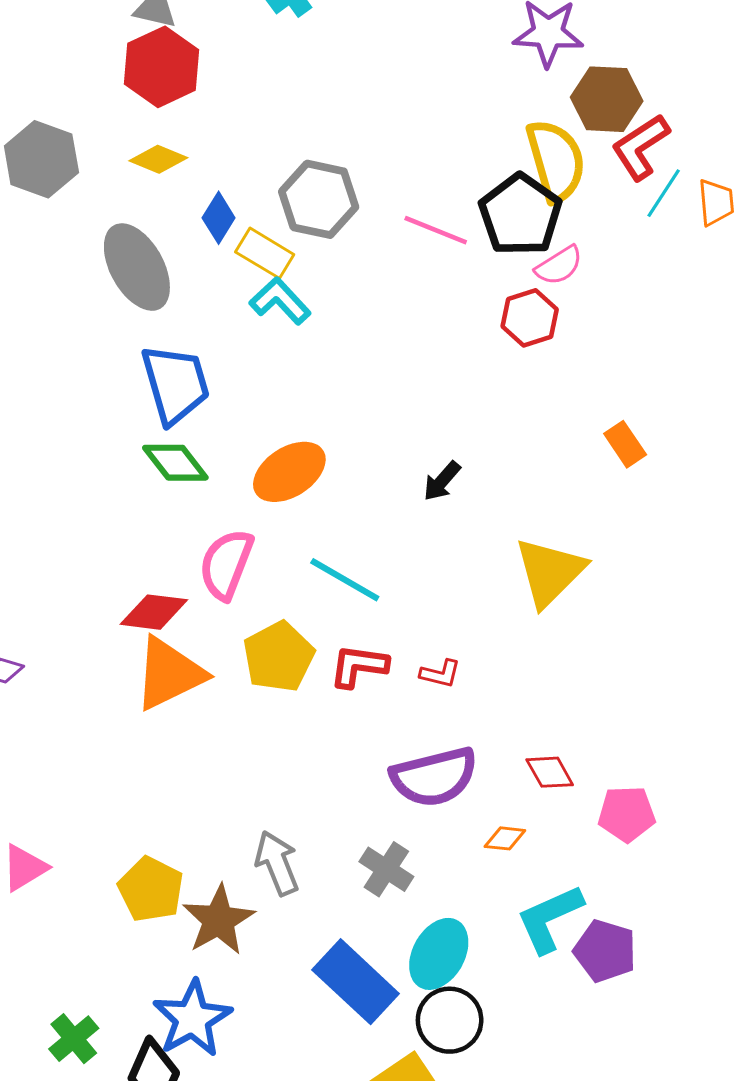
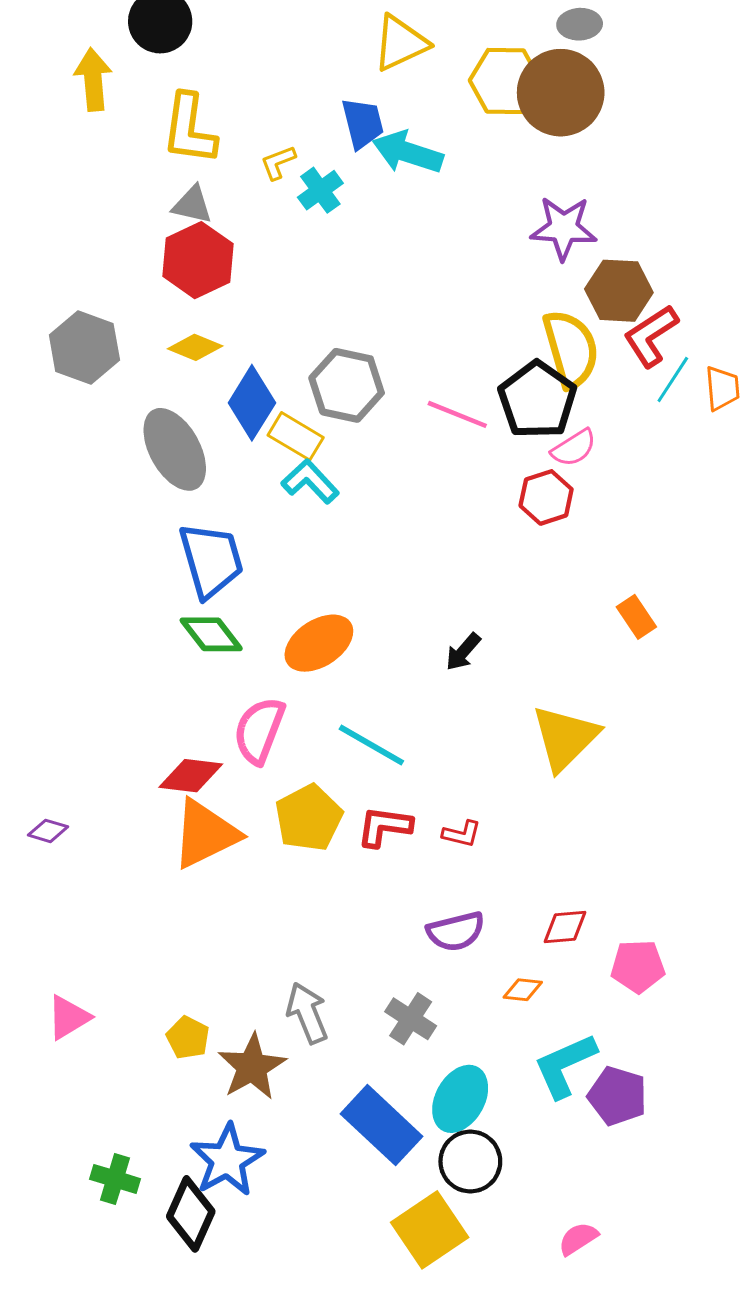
blue diamond: (219, 218) -> (252, 403), size x1.5
red diamond: (550, 772) -> (565, 927), turned -66
purple semicircle: (434, 777) -> (456, 931), size x0.7
yellow pentagon: (151, 889) -> (188, 1038), size x0.7
green cross: (74, 1039) -> (115, 1179), turned -33

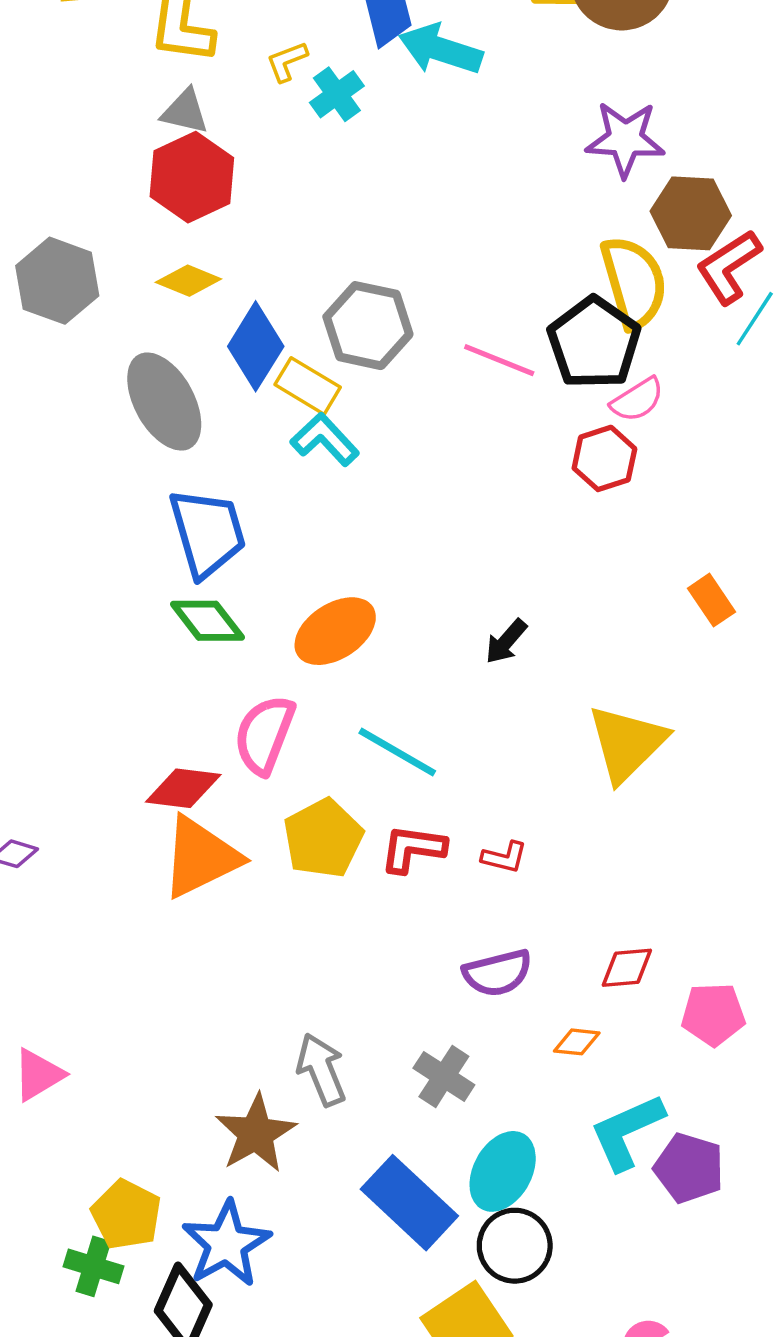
yellow pentagon: (188, 1038) -> (126, 1215), moved, size x1.4

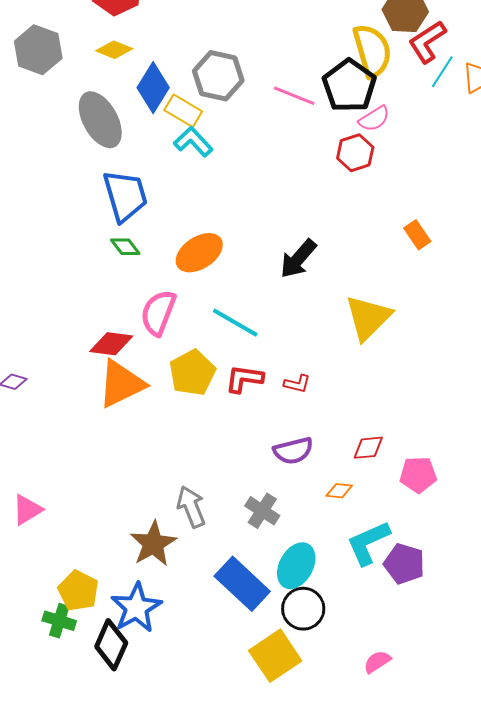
green diamond: (207, 621) -> (125, 247), size x0.7
black arrow: (506, 641) -> (298, 259), size x1.5

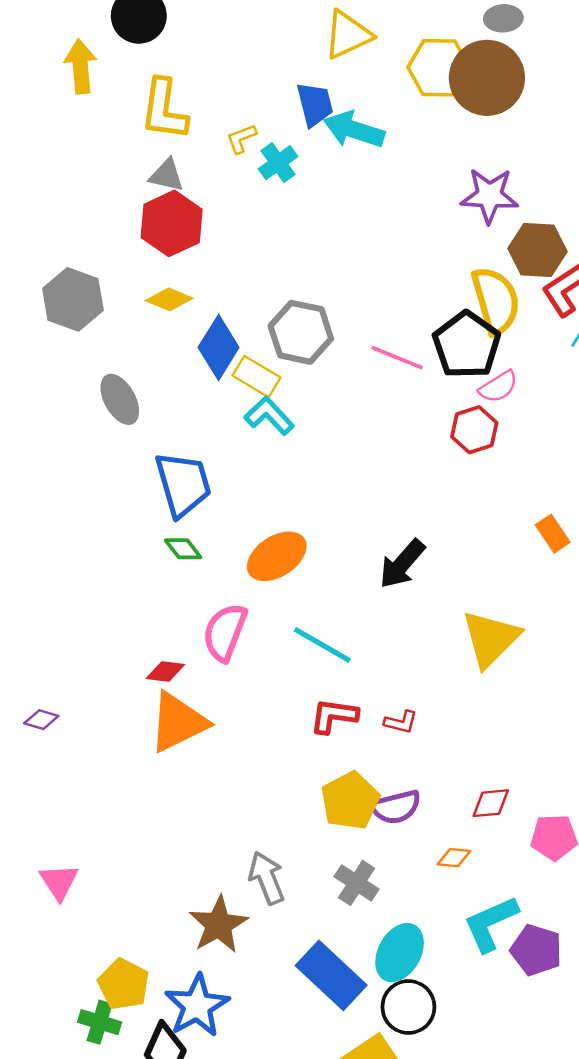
gray ellipse: (100, 120) -> (120, 399), moved, size x0.7
red diamond: (111, 344) -> (165, 672), size x0.7
yellow pentagon: (192, 373) -> (350, 801), moved
pink triangle: (27, 510) -> (59, 882), turned -32

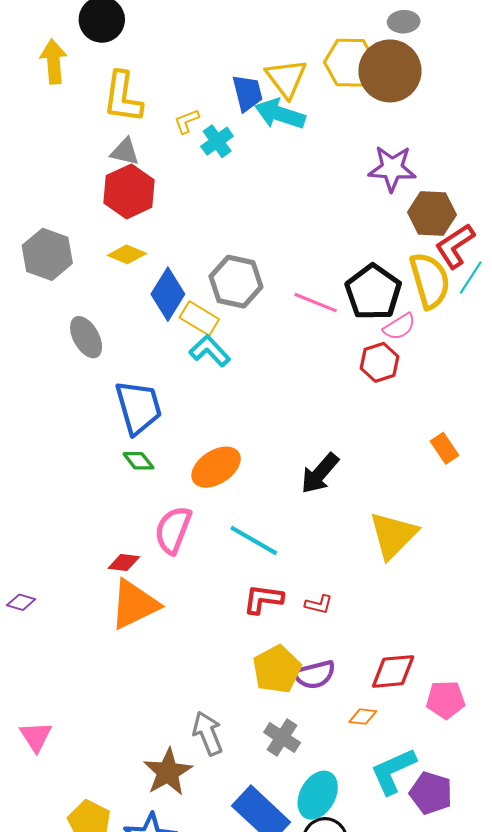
yellow triangle: (348, 35) -> (286, 78), moved, turned -42
yellow semicircle: (496, 301) -> (430, 281), moved
red diamond: (491, 803) -> (393, 671), size x1.4

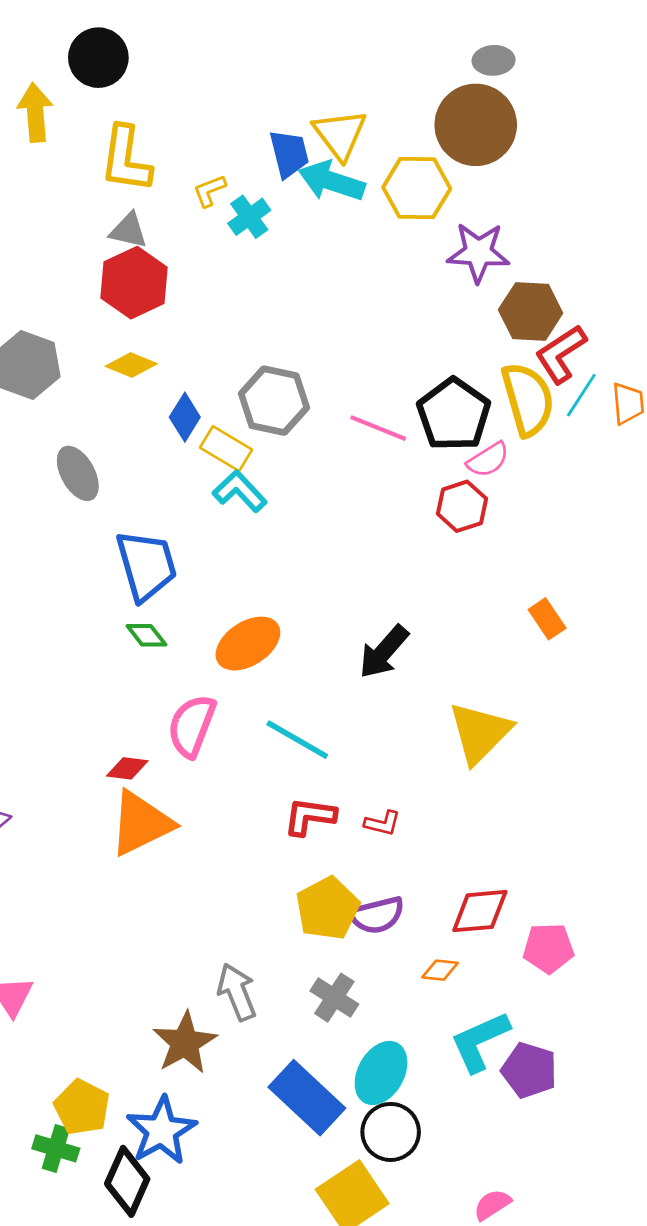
yellow hexagon: (350, 63) -> (417, 188), moved
blue diamond: (168, 294) -> (185, 417), size x0.7

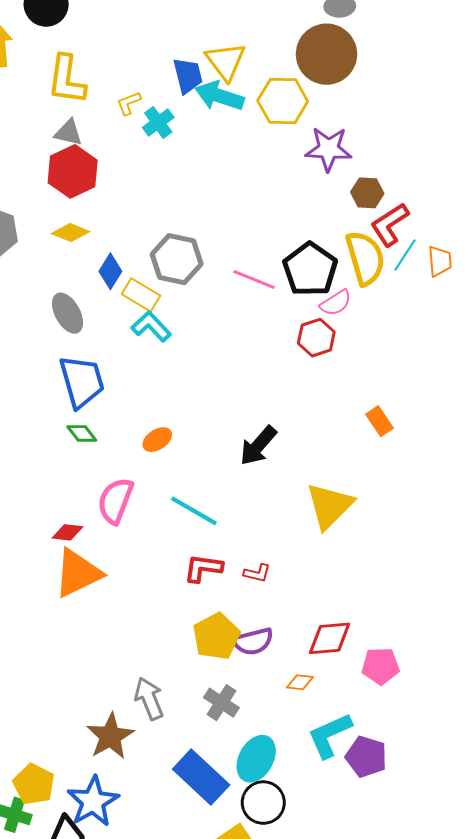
brown hexagon: (531, 311) -> (367, 193), size x0.7
gray ellipse: (78, 473) -> (68, 313), moved
orange ellipse: (248, 644) -> (157, 440), size x0.6

